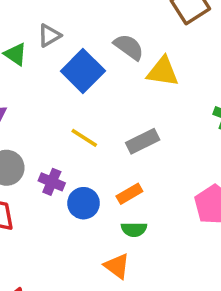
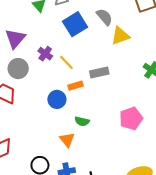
yellow triangle: (163, 72) -> (120, 36), turned -42
purple cross: (52, 182) -> (45, 54), moved
orange rectangle: (129, 194) -> (75, 86), moved

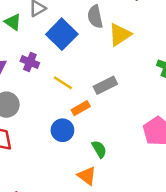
gray semicircle: (104, 17) -> (95, 17), turned -138
purple cross: (45, 54) -> (30, 62), moved
green semicircle: (82, 121) -> (99, 149), turned -120

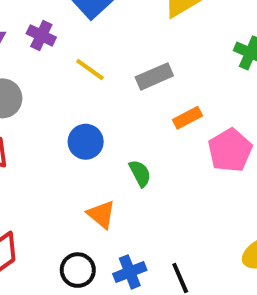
orange rectangle: (81, 108) -> (188, 118), moved
orange triangle: (87, 176) -> (101, 214), moved

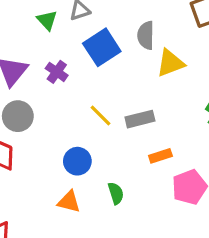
yellow line: (90, 70) -> (100, 116), moved
orange triangle: (101, 214) -> (69, 202), moved, turned -35

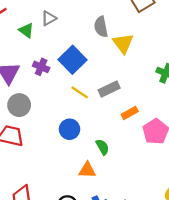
blue square: (102, 47) -> (72, 60), moved
yellow triangle: (170, 63) -> (123, 43), turned -35
orange triangle: (69, 202) -> (87, 170), moved

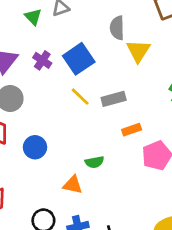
blue circle: (70, 129) -> (35, 147), moved
green semicircle: (102, 147) -> (94, 162), turned 98

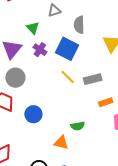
green triangle: (33, 17) -> (33, 28), moved
gray semicircle: (117, 28) -> (79, 25), moved
blue square: (79, 59) -> (67, 49), turned -30

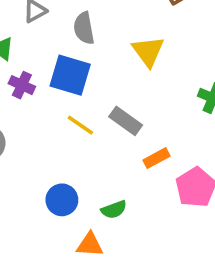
gray rectangle: (93, 79) -> (126, 121), turned 60
blue circle: (33, 114) -> (62, 200), moved

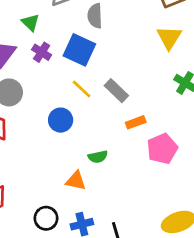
yellow triangle: (148, 51) -> (169, 38), moved
blue circle: (62, 200) -> (61, 120), moved

